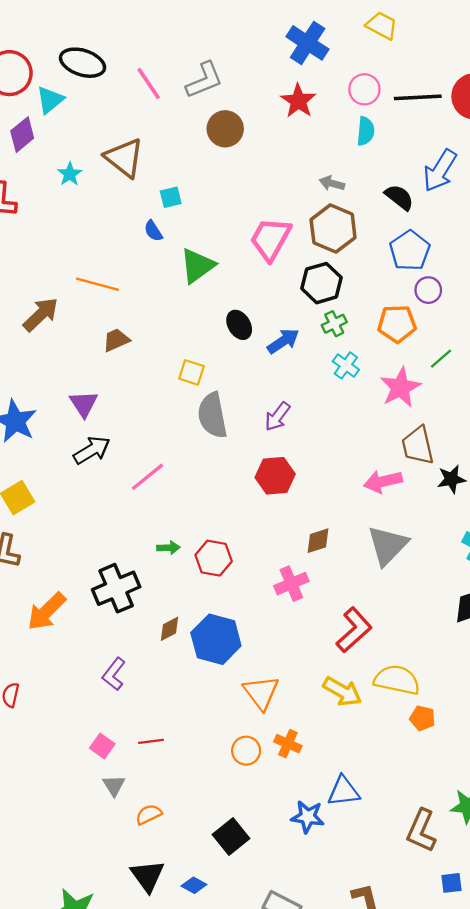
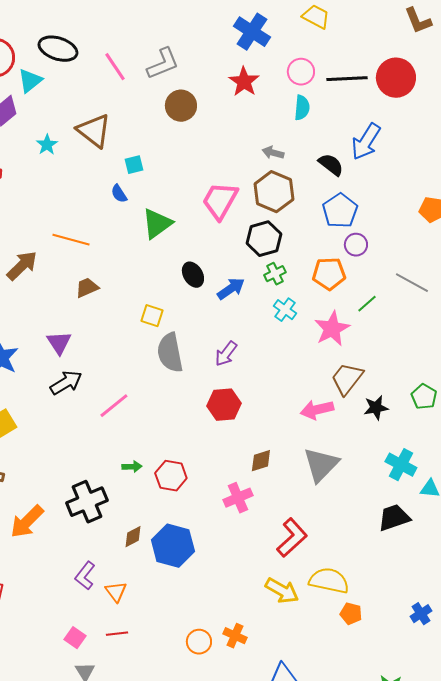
brown trapezoid: (418, 446) -> (347, 379), turned 51
orange triangle: (261, 693) -> (116, 592), moved, size x0.7

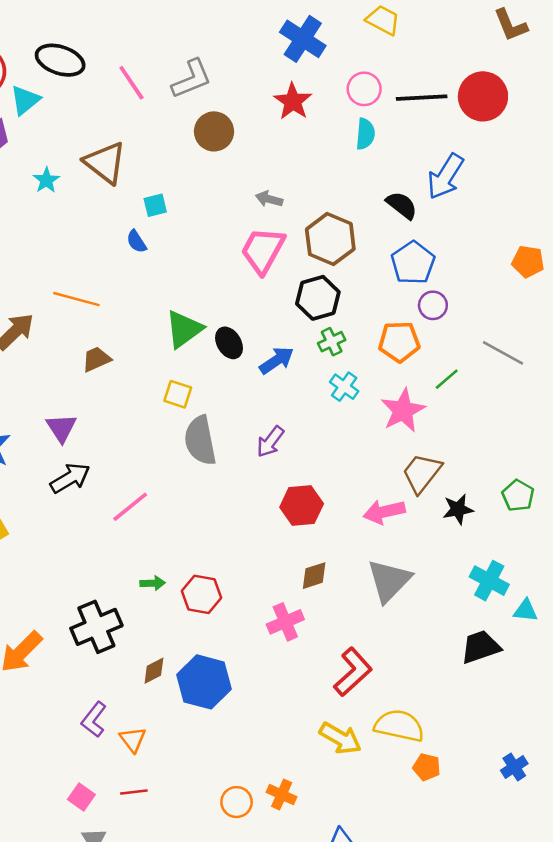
gray arrow: (273, 153) -> (269, 199), moved
green triangle: (157, 224) -> (184, 329), moved
red hexagon: (224, 405) -> (302, 506), moved

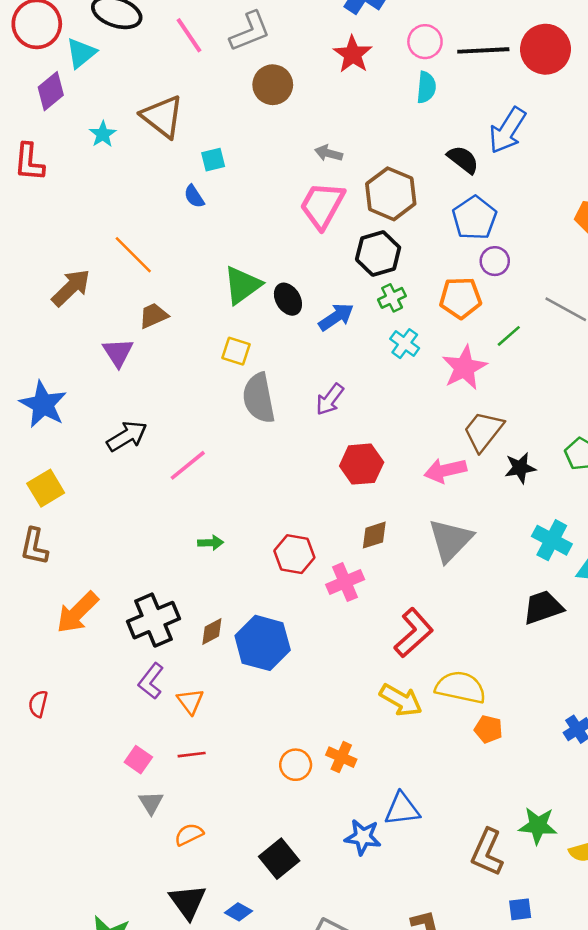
orange line: (76, 299) -> (133, 255), turned 30
purple triangle: (61, 428) -> (118, 352), moved
red hexagon: (201, 594) -> (294, 554), moved
black cross: (96, 627) -> (154, 620), moved

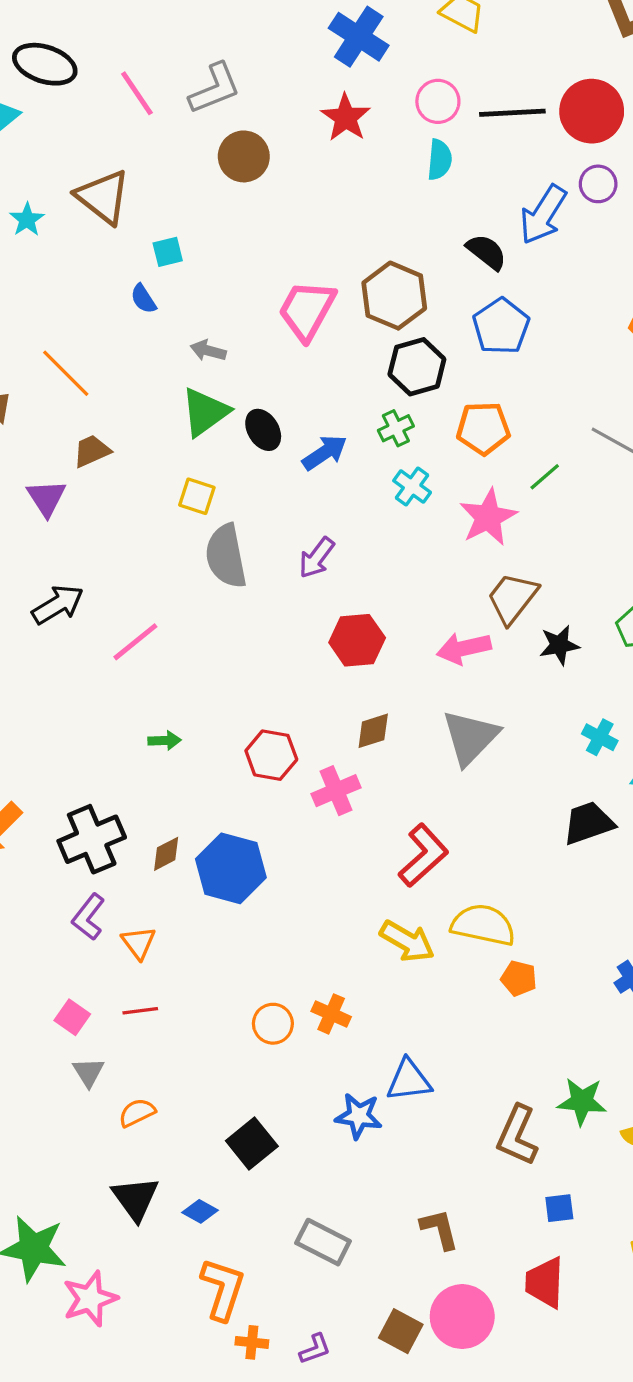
gray arrow: (329, 153) -> (208, 351), moved
black hexagon: (378, 253) -> (417, 367), moved
purple circle: (495, 261) -> (598, 184), moved
cyan cross: (552, 540) -> (600, 737), size x0.7

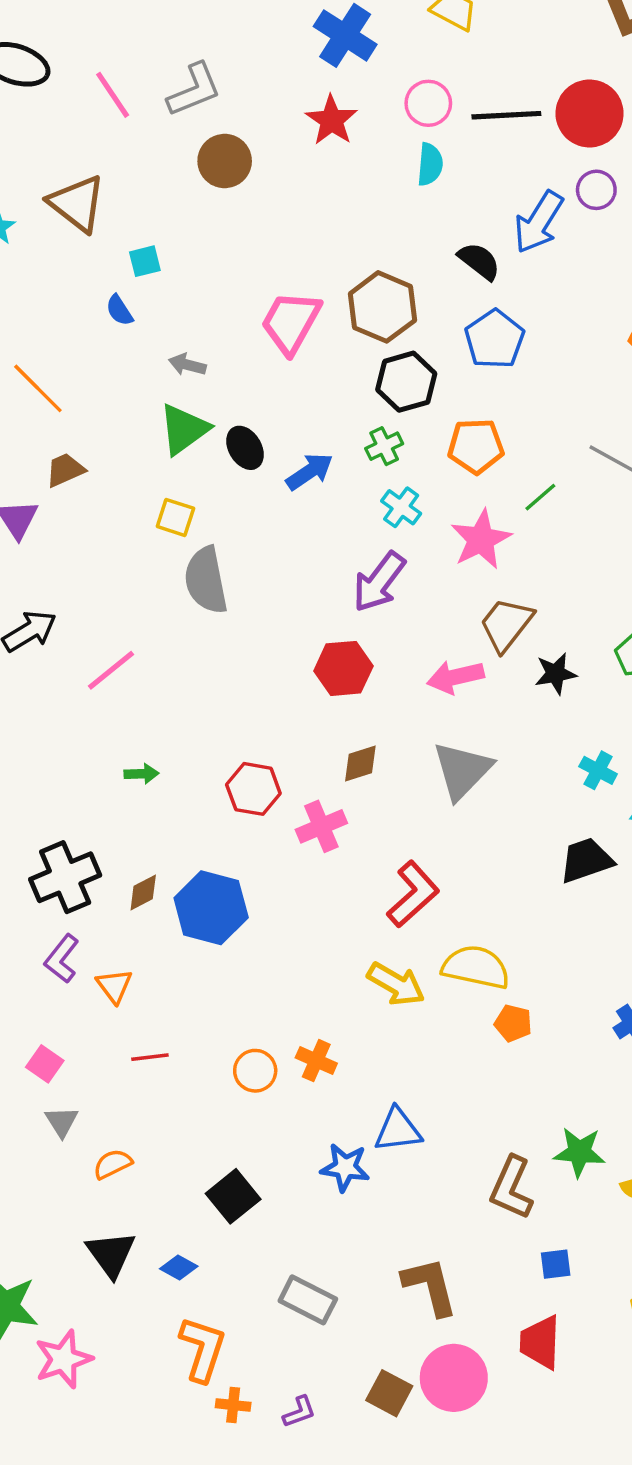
purple arrow: (317, 558) -> (379, 582), moved, size x1.4
red line: (140, 1011) -> (150, 1057), moved
brown L-shape: (440, 1229) -> (430, 1286), size x1.4

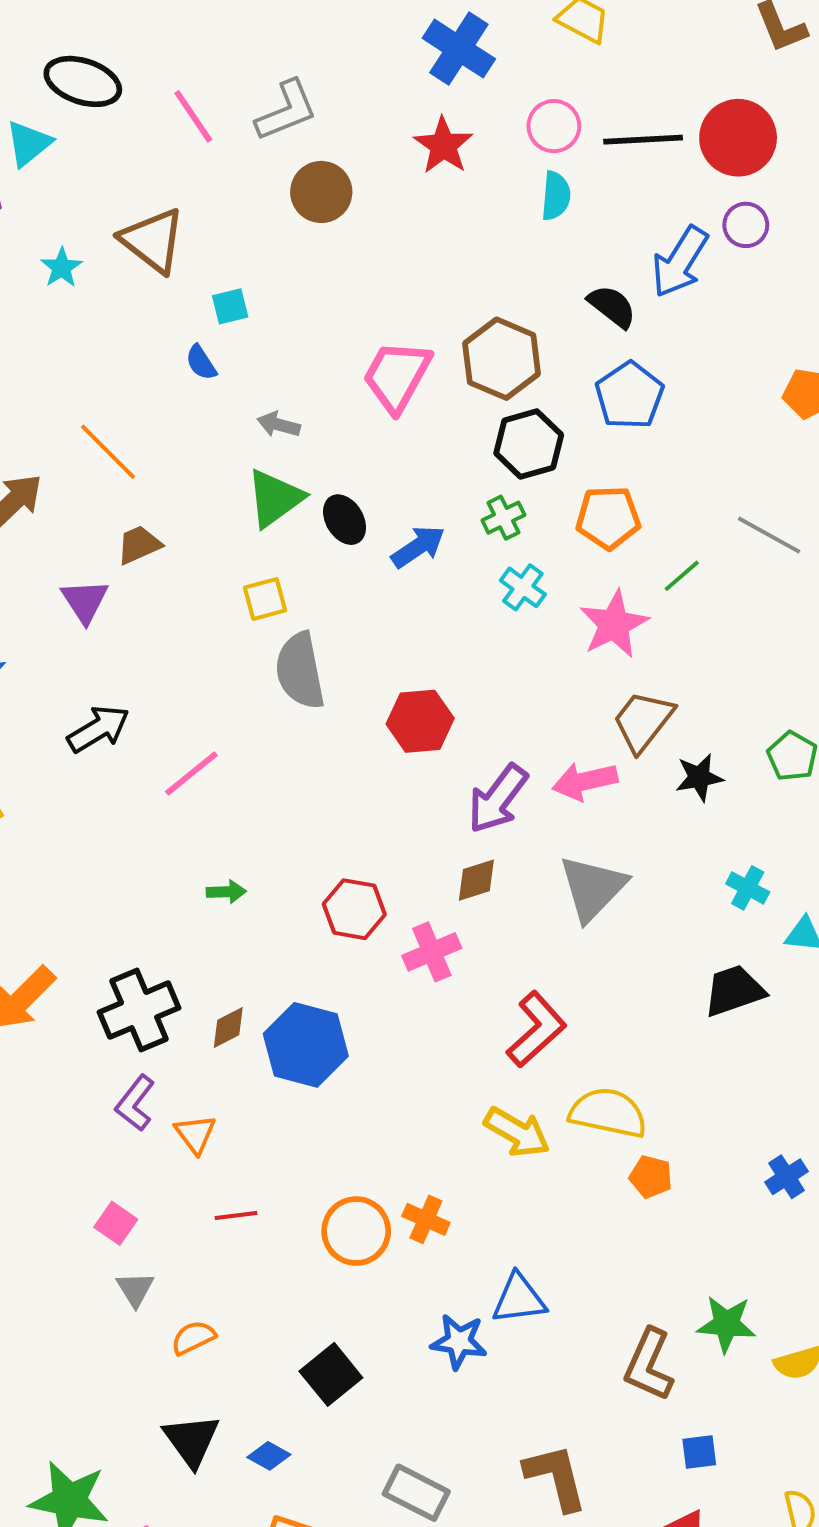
yellow square: (175, 517) -> (265, 599), turned -33
purple arrow: (379, 582) -> (498, 799), moved
red hexagon: (343, 668) -> (420, 721), moved
orange circle: (255, 1071) -> (356, 1231), size x1.4

